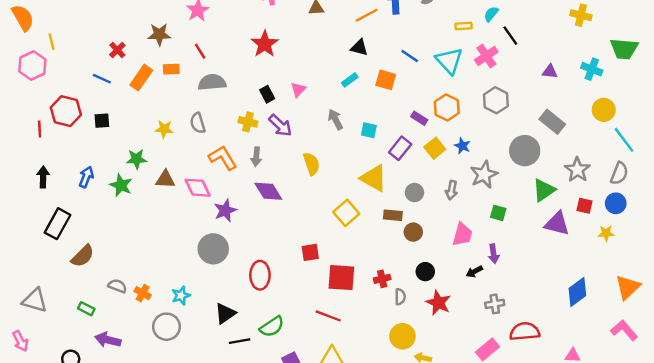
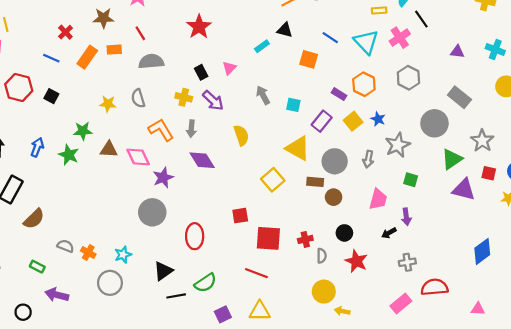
cyan rectangle: (350, 80) -> (262, 46), moved
black square: (102, 121) -> (51, 96), turned 32
gray circle: (414, 193) -> (335, 161), size x1.5

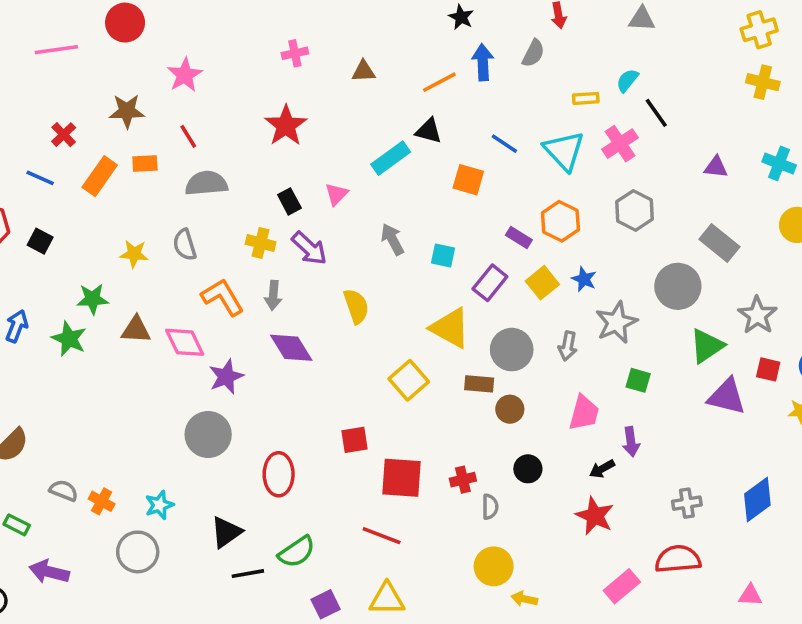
cyan rectangle: (262, 46) -> (391, 158), size x1.5
red star: (356, 261) -> (595, 516), moved
gray cross: (407, 262) -> (687, 503), moved

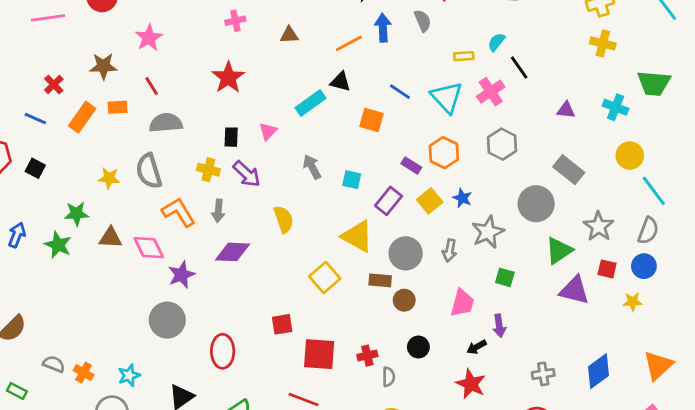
gray semicircle: (533, 53) -> (423, 21), turned -50
black rectangle: (289, 201) -> (231, 137), turned 30
gray semicircle: (185, 245) -> (149, 171), size x1.4
purple diamond: (291, 348) -> (233, 252), turned -56

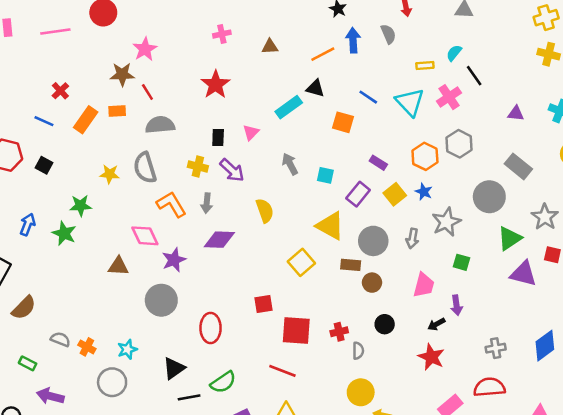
brown star: (103, 66) -> (122, 74), moved
orange hexagon: (444, 153) -> (425, 156), moved
brown triangle: (111, 238) -> (118, 266), moved

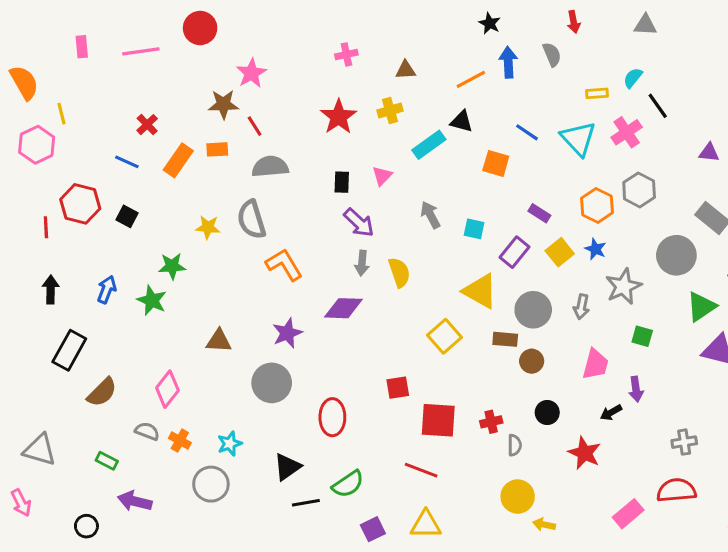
yellow cross: (198, 166) -> (390, 111), moved, turned -30
gray arrow: (207, 203) -> (362, 263), moved
pink diamond: (145, 236) -> (167, 389), moved, turned 64
red star: (431, 357) -> (585, 453), moved

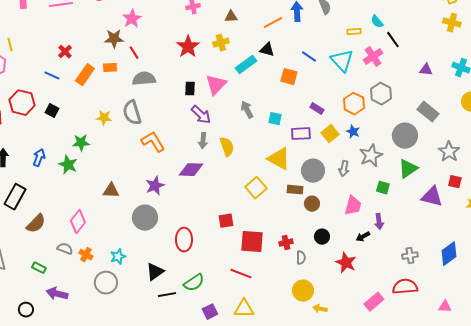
cyan semicircle: (633, 78) -> (377, 22), turned -80
pink triangle: (382, 176) -> (216, 85), size x1.6
purple rectangle: (515, 252) -> (301, 134), turned 48
green triangle: (701, 307) -> (408, 169), moved

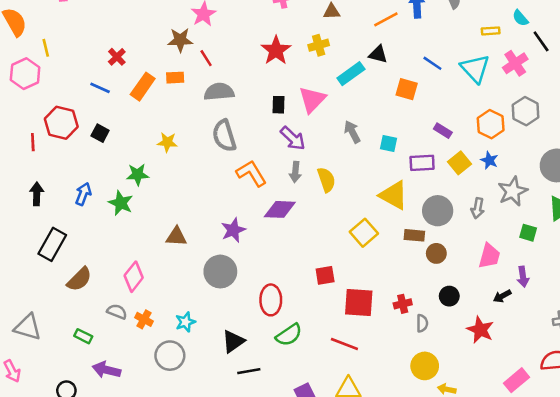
gray semicircle: (132, 113) -> (224, 136), moved
orange L-shape: (153, 142) -> (251, 173), moved
green semicircle: (194, 283) -> (289, 335), moved

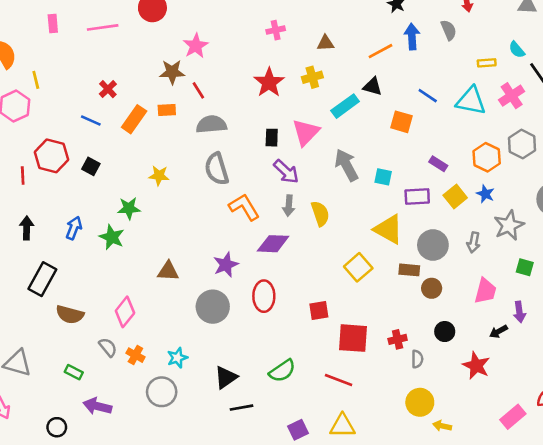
cyan triangle: (475, 68) -> (471, 101), turned -36
gray arrow: (352, 132) -> (346, 165), size x1.4
brown semicircle: (79, 279) -> (70, 314), turned 60
red ellipse: (271, 300) -> (264, 296), moved
gray semicircle: (117, 312) -> (108, 347), turned 30

